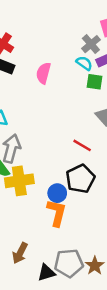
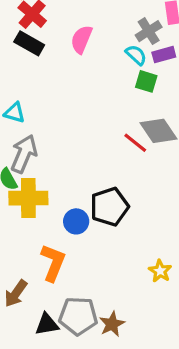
pink semicircle: (43, 73) -> (81, 39), moved
red line: (82, 145) -> (135, 143), moved
orange L-shape: (57, 213) -> (53, 263), moved

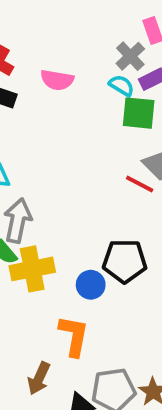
pink semicircle: (81, 39) -> (57, 80), turned -92
green square: (146, 81) -> (139, 113), size x1.4
black pentagon: (109, 207) -> (125, 261), turned 30

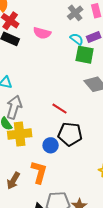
gray cross: (130, 56) -> (75, 13), moved
red line: (140, 184) -> (59, 109), moved
brown arrow: (39, 378) -> (13, 181), moved

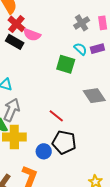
pink semicircle: (42, 33) -> (32, 35), moved
green square: (85, 55) -> (66, 64), moved

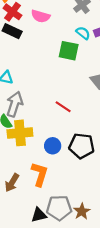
pink semicircle: (32, 35) -> (41, 16), moved
black pentagon: (64, 142) -> (82, 146), moved

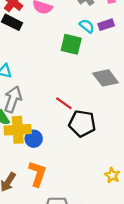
blue circle: (53, 146) -> (34, 139), moved
black pentagon: (82, 146) -> (82, 123), moved

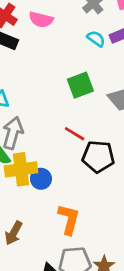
green square: (71, 44) -> (80, 85), moved, turned -30
orange L-shape: (37, 174) -> (69, 219), moved

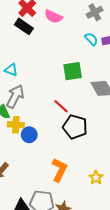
yellow cross: (21, 169) -> (16, 125), size x0.7
orange L-shape: (69, 219) -> (59, 170), moved

